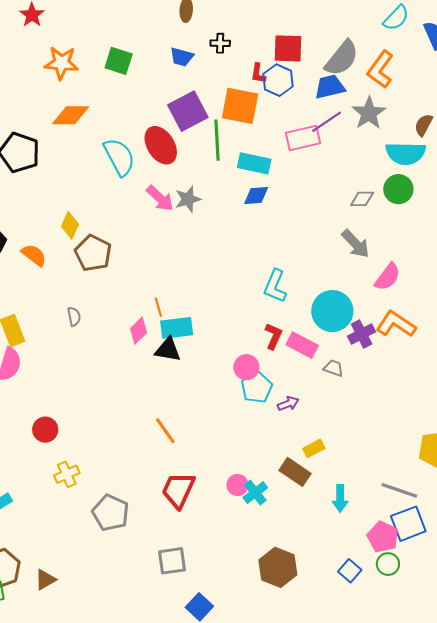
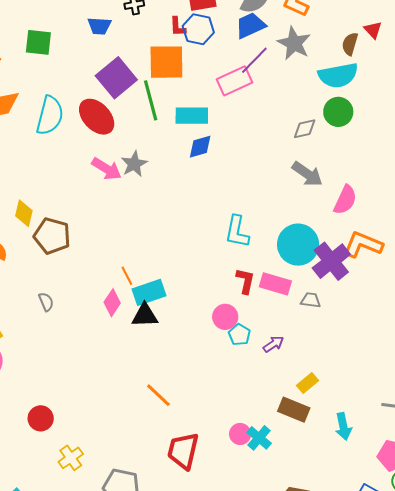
cyan semicircle: (119, 157) -> (50, 116), moved, turned 54
purple cross: (362, 334) -> (331, 261), size x1.4
cyan pentagon: (257, 388) -> (239, 335), size x0.7

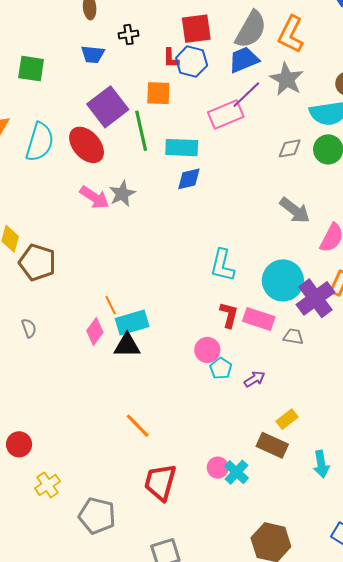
orange square: (166, 62) -> (158, 93), size x0.7
gray diamond: (305, 129) -> (290, 148), moved

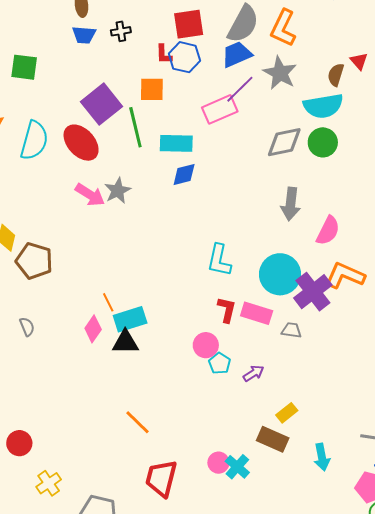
blue trapezoid: (93, 54) -> (84, 35), moved
gray diamond: (290, 148) -> (284, 142), size x1.5
gray arrow: (295, 210) -> (291, 204), turned 60

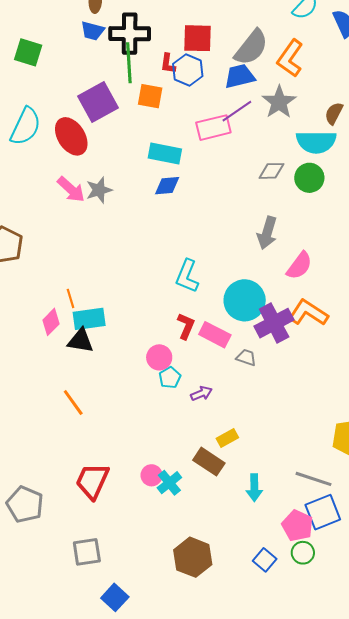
black cross: (121, 31) -> (130, 34), size x2.0
green line: (135, 127) -> (129, 63), moved
gray diamond: (284, 142) -> (271, 171), size x0.7
orange line: (138, 422) -> (73, 402), moved

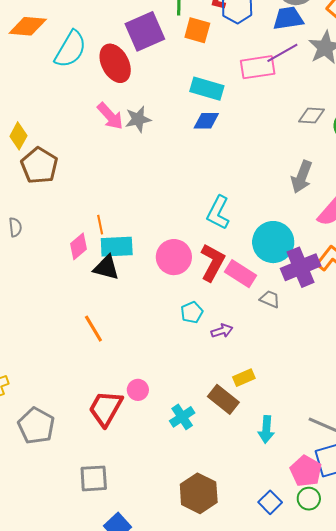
red L-shape: (186, 326) -> (213, 262), size x1.4
pink circle: (159, 357) -> (174, 257), moved, size x1.4
pink circle: (152, 475) -> (138, 390), moved

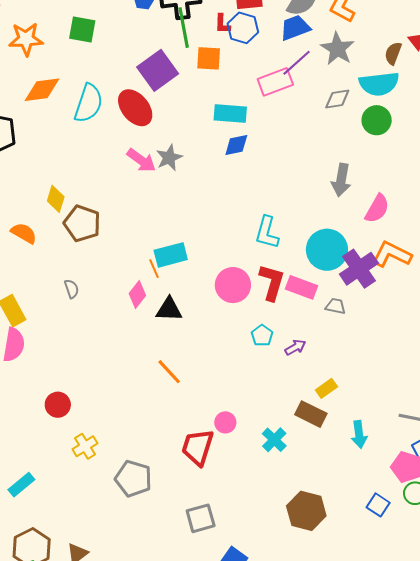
gray diamond: (312, 116) -> (337, 99), moved
cyan rectangle: (117, 247) -> (171, 255), moved

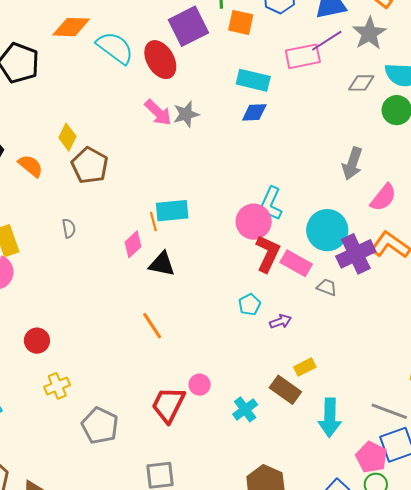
cyan semicircle: (89, 103) -> (115, 48), turned -81
pink circle: (233, 285) -> (254, 222), moved
cyan arrow: (359, 434) -> (330, 418), size x1.4

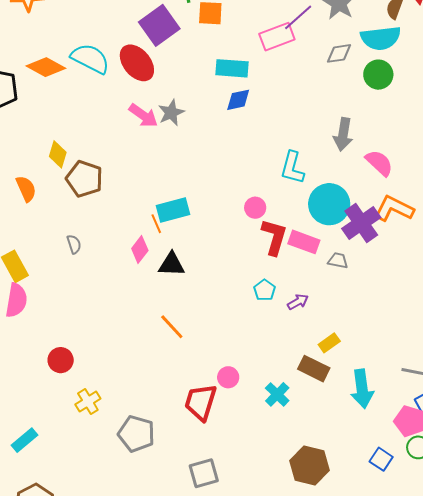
orange diamond: (71, 27) -> (46, 67), moved, turned 36
orange semicircle: (31, 166) -> (26, 189), turned 36
pink semicircle: (383, 197) -> (379, 163), turned -76
cyan L-shape: (271, 204) -> (292, 168), moved
pink circle: (254, 222) -> (255, 208), size x0.6

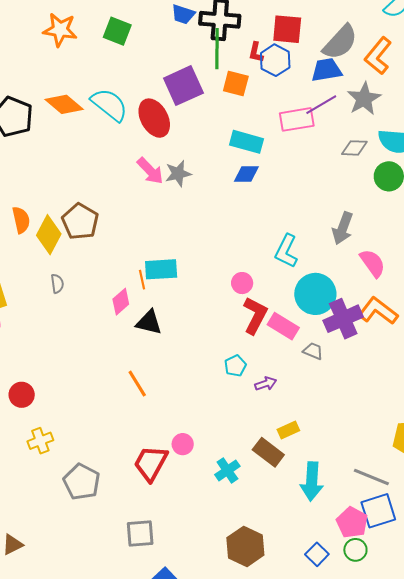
yellow diamond: (58, 154) -> (49, 235), moved, size x1.4

